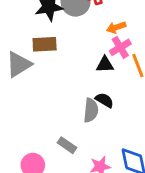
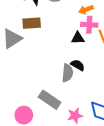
pink cross: (120, 47) -> (89, 25), turned 35
gray rectangle: (67, 145) -> (50, 100), size x1.5

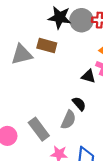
gray semicircle: (67, 73) -> (68, 120), moved

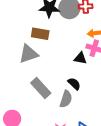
gray triangle: (22, 54) -> (28, 54), moved
gray rectangle: (39, 129) -> (41, 88), moved

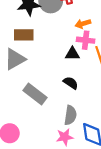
gray semicircle: (66, 99) -> (70, 115), moved

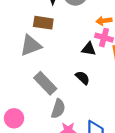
gray semicircle: (70, 115) -> (58, 109), moved

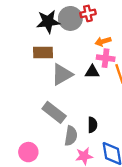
gray triangle: (31, 45) -> (62, 75), moved
black semicircle: (83, 78) -> (92, 125), moved, turned 56

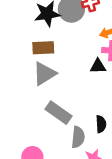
gray triangle: (62, 75) -> (44, 74), moved

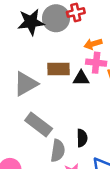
brown rectangle: (43, 48) -> (59, 69), moved

